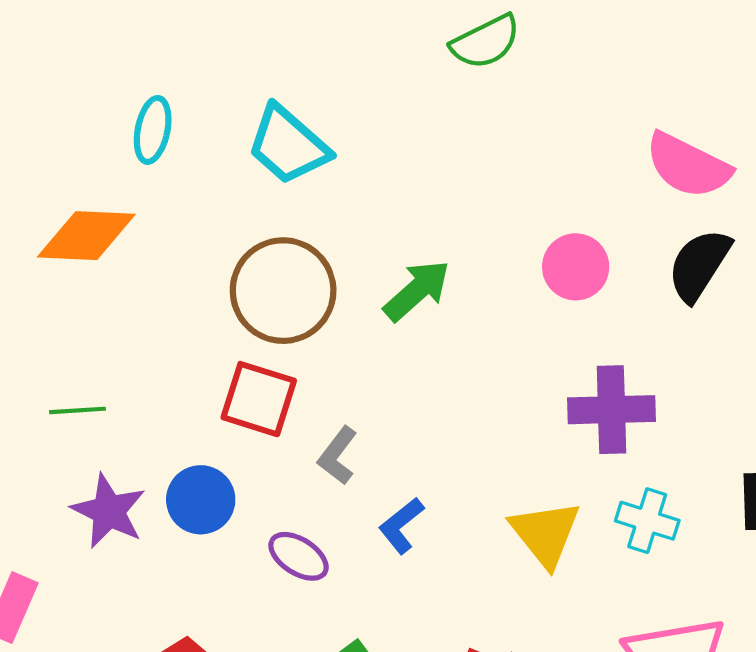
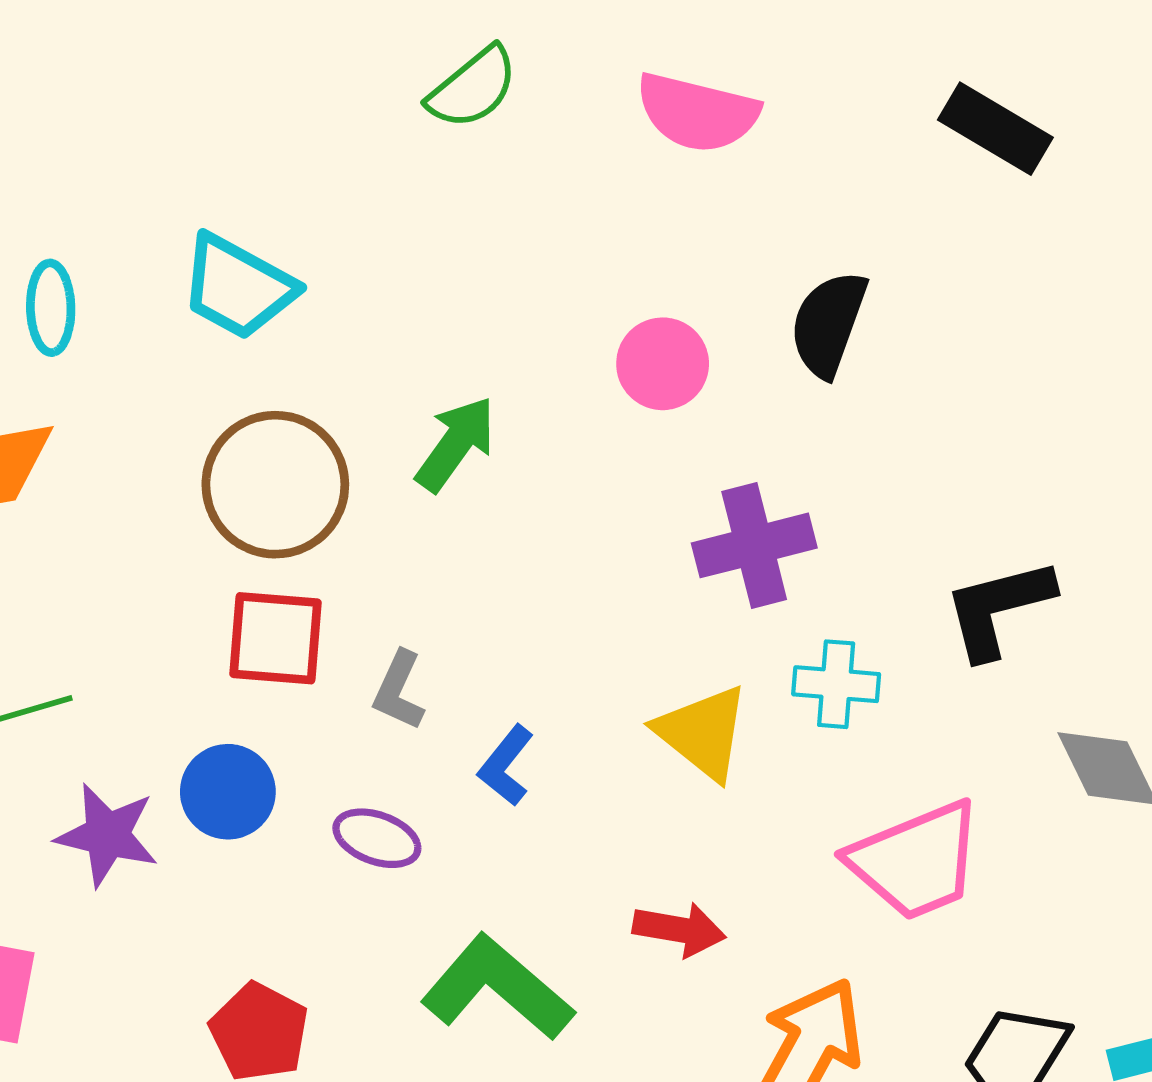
pink semicircle: (688, 166) -> (697, 113), moved

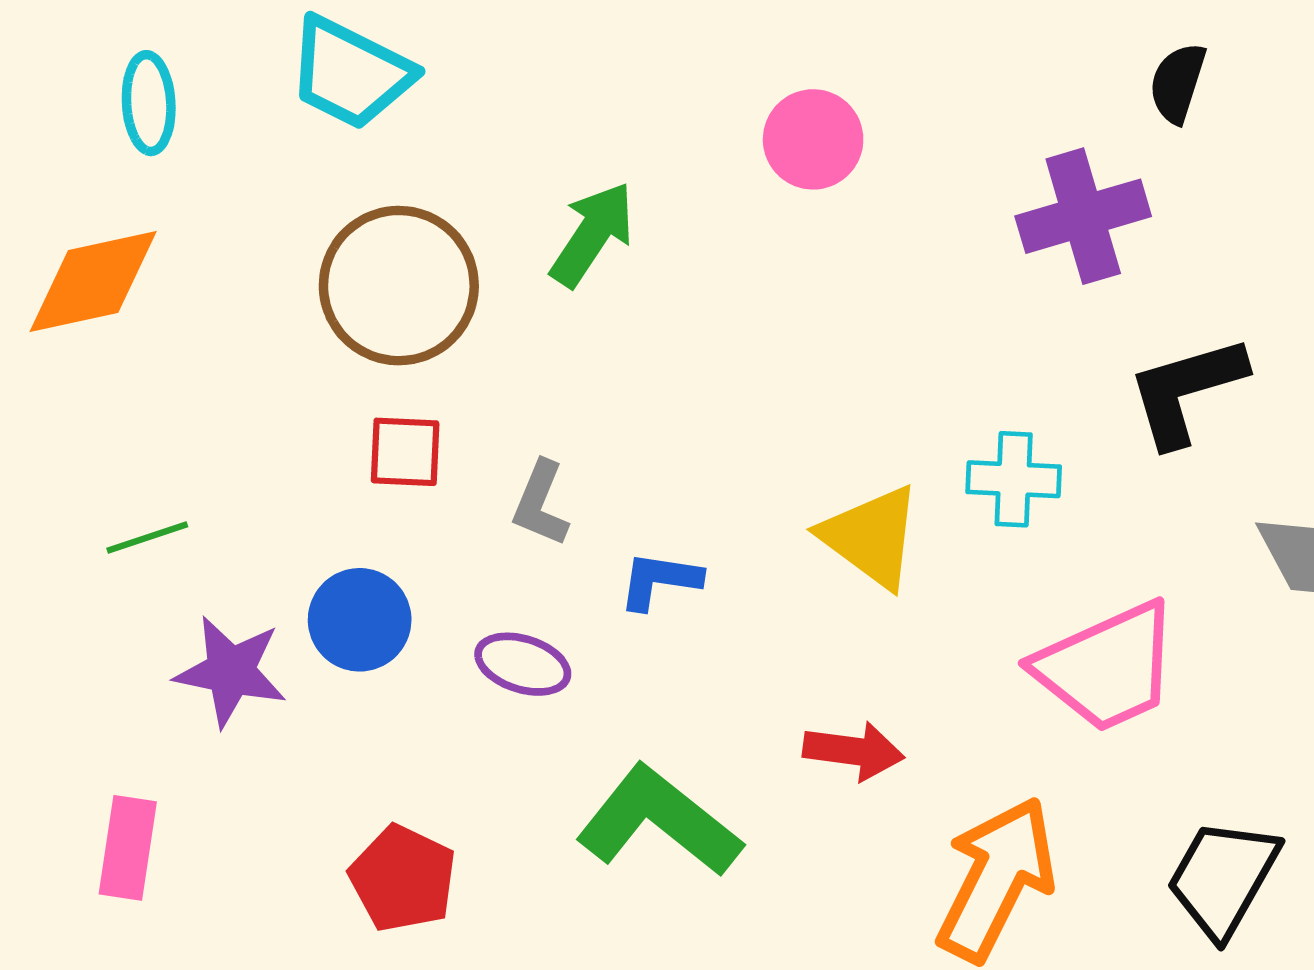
black semicircle: (828, 324) -> (1178, 83), moved, size x0.7
purple cross: (754, 545) -> (1083, 216), moved
red square: (276, 638) -> (405, 452), size x0.7
blue L-shape: (506, 766) -> (660, 580), turned 62

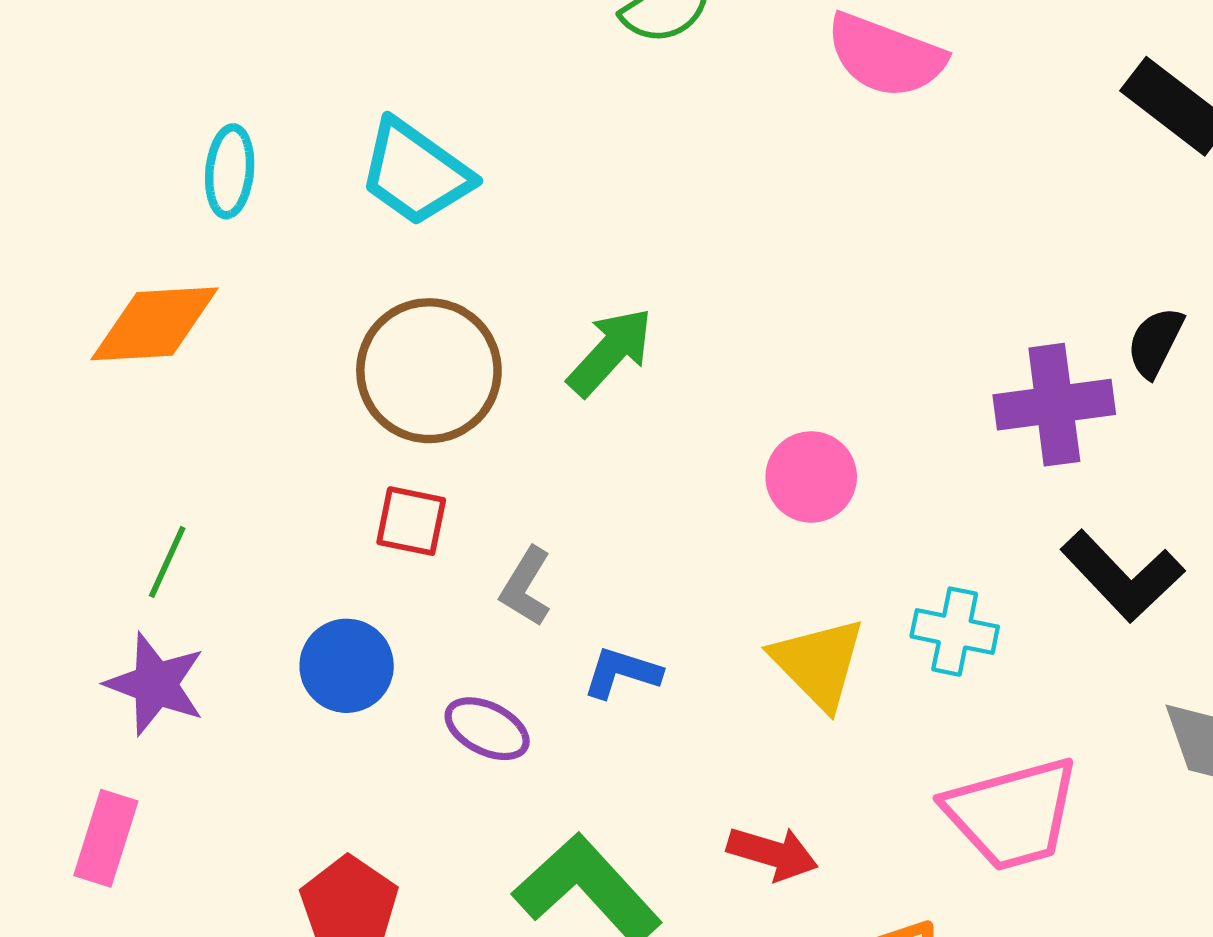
black semicircle: (1178, 83) -> (1155, 342), moved
pink circle: (813, 139) -> (811, 477), moved
black L-shape: (1186, 391) -> (1122, 576), turned -126
green line: (147, 538) -> (167, 562), turned -56
purple star: (231, 671) -> (155, 684), moved

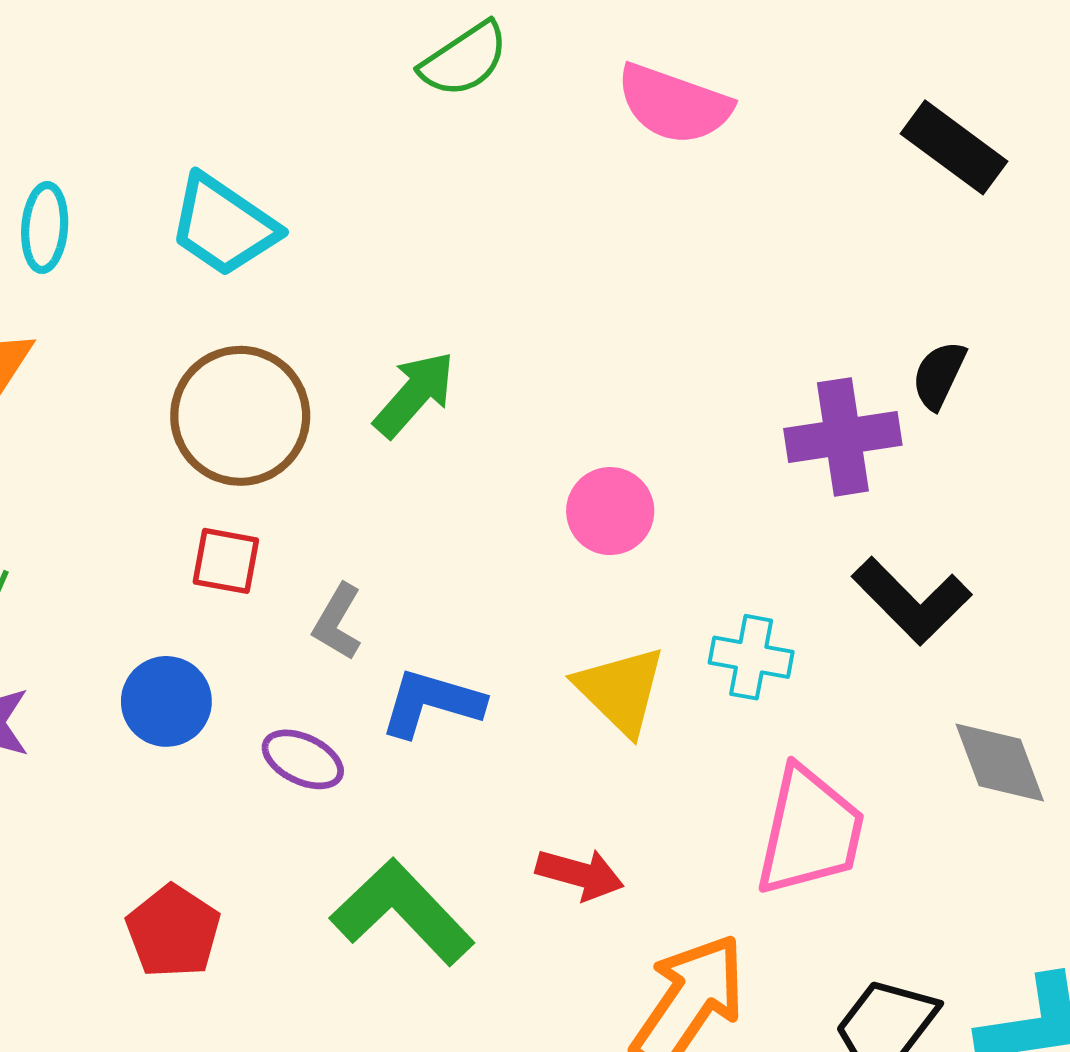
blue L-shape: (622, 673) -> (432, 703), size x1.4
pink trapezoid: (1012, 814) -> (810, 832), turned -61

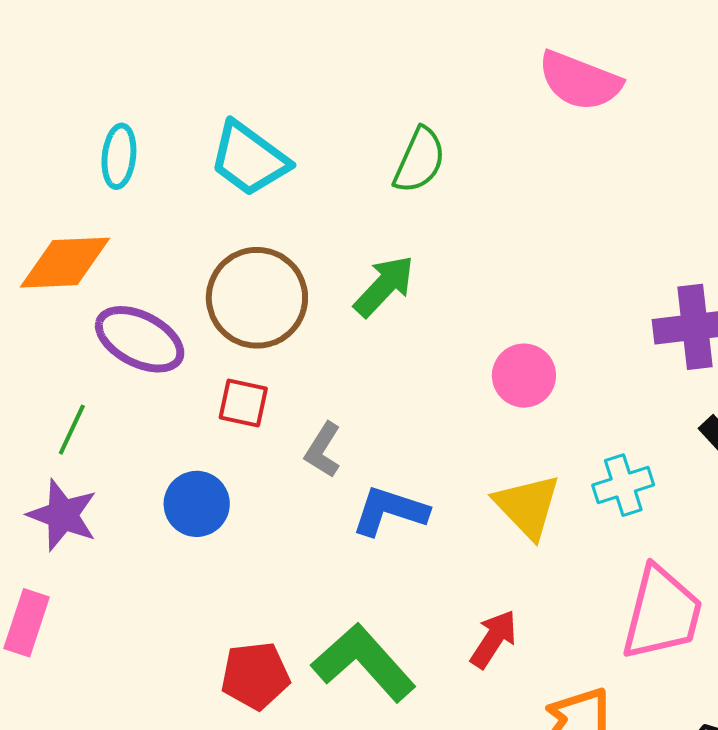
green semicircle: (464, 60) -> (419, 160), moved, turned -34
cyan cross: (751, 657) -> (623, 485), turned -30
purple ellipse: (303, 759) -> (140, 339), moved, size x1.5
red arrow: (580, 874) -> (494, 639), turned -74
red pentagon: (173, 931) -> (255, 676), moved, turned 30

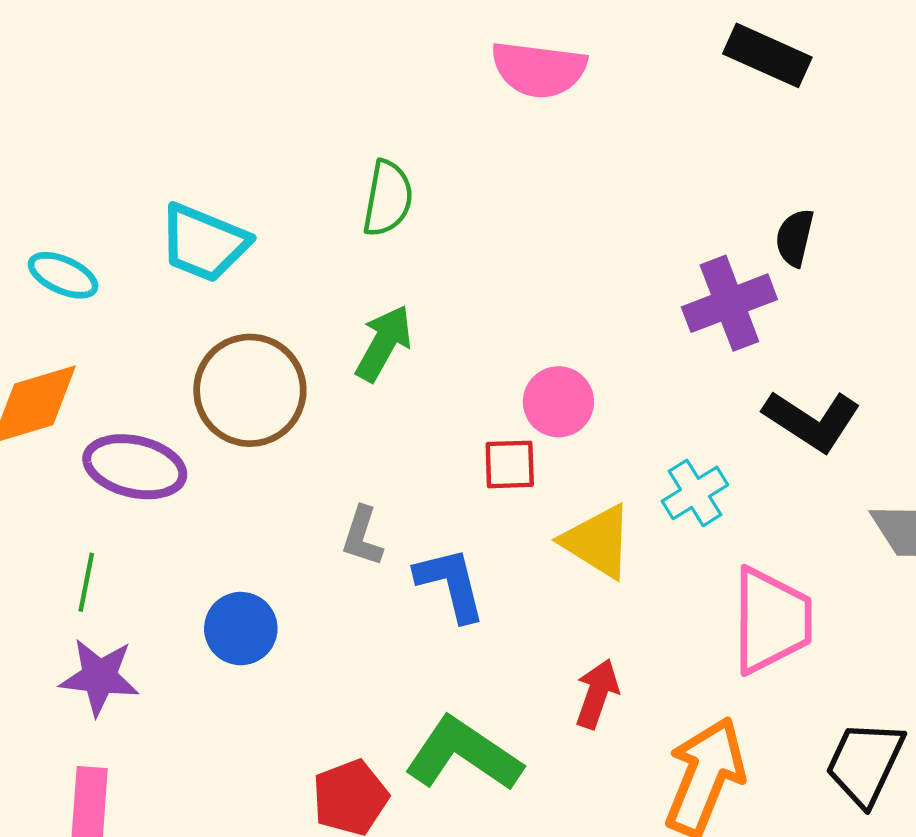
cyan ellipse: (119, 156) -> (63, 275), turned -58
red square: (243, 403) -> (510, 464), moved
blue L-shape: (390, 511) -> (451, 584), turned 72

